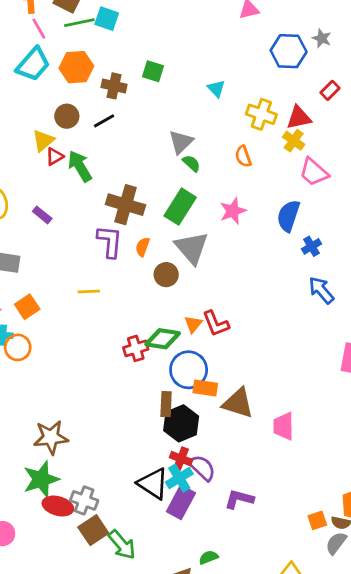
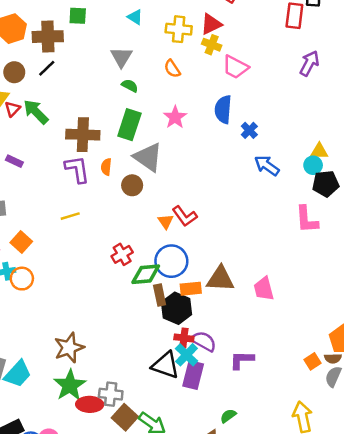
brown cross: (114, 86) -> (48, 37), size x1.4
gray triangle: (181, 142) -> (121, 57), moved
green diamond: (163, 339) -> (146, 274), moved
orange rectangle: (205, 388) -> (191, 289), moved

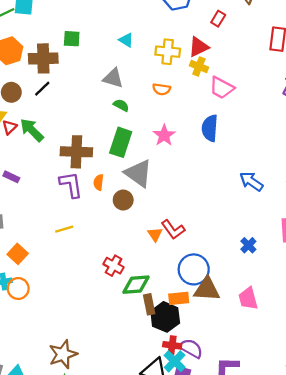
gray triangle: (121, 57) -> (113, 78), turned -45
orange semicircle: (172, 69) -> (162, 89), turned -48
blue cross: (249, 130) -> (248, 245), moved
red cross: (122, 254) -> (114, 266), turned -30
blue circle: (171, 261) -> (194, 269), moved

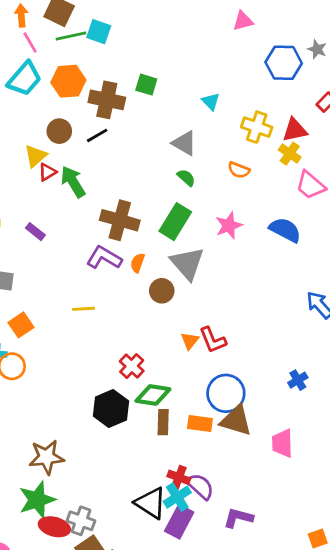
blue semicircle: (210, 128) -> (285, 230), turned 100
purple L-shape: (71, 185) -> (104, 258), turned -64
black hexagon: (165, 317) -> (111, 409), moved

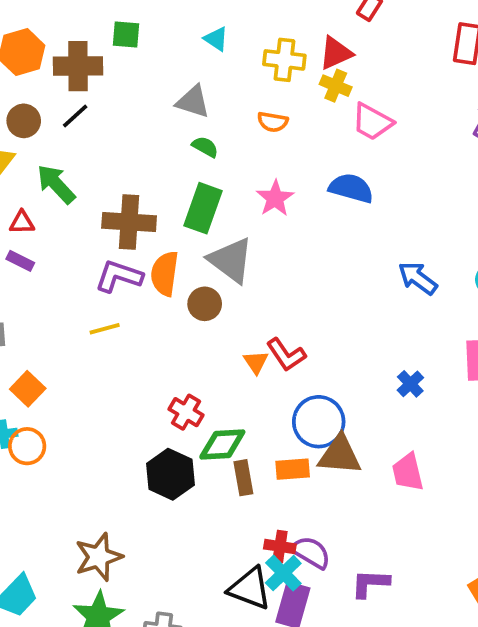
red triangle: (47, 172) -> (22, 222), moved, turned 42
orange semicircle: (138, 263) -> (165, 274), size x1.6
yellow line: (83, 309) -> (105, 329), moved

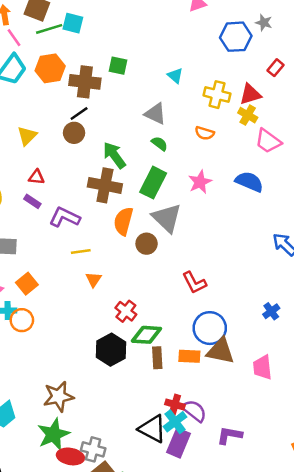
brown circle: (24, 121) -> (74, 133), moved
green arrow: (56, 184) -> (114, 155), moved
purple L-shape: (119, 276) -> (65, 217), moved
orange triangle: (256, 362) -> (94, 279), moved

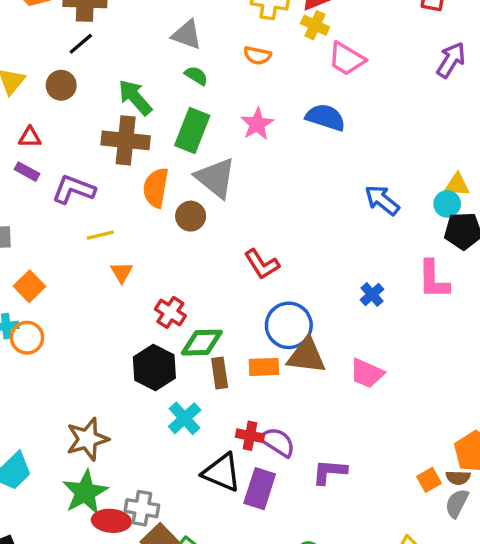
brown circle: (74, 133) -> (61, 85), moved
pink trapezoid: (262, 367) -> (367, 373), turned -55
cyan cross: (175, 422) -> (185, 418), moved

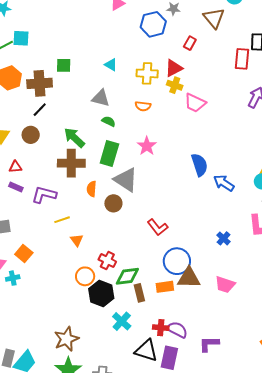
blue semicircle: (326, 117) -> (199, 165), moved, turned 60
orange semicircle: (156, 188) -> (92, 189), size x0.7
orange circle: (27, 338) -> (85, 276), moved

